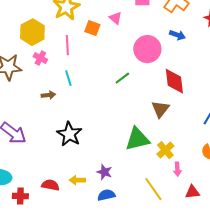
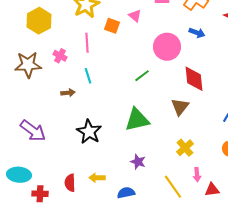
yellow hexagon: (32, 32) -> (39, 21), moved
green triangle: (137, 139) -> (137, 120), moved
pink arrow: (177, 169) -> (197, 175), moved
purple star: (104, 172) -> (138, 162), moved
red semicircle: (50, 185) -> (70, 183), turned -102

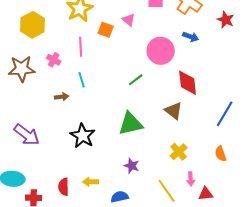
brown triangle: (180, 107) -> (174, 111), turned -30

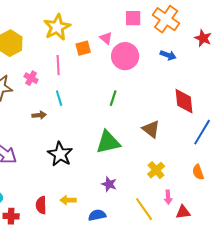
orange square: (106, 30) -> (83, 48), turned -35
pink circle: (161, 51) -> (125, 56), moved
green line: (136, 80) -> (113, 98), turned -35
red diamond: (188, 83) -> (184, 101), moved

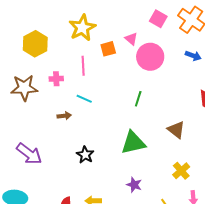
pink square: (133, 18) -> (158, 19), turned 30
pink cross: (31, 78) -> (56, 79), turned -32
cyan line: (59, 98) -> (84, 99), turned -49
black star: (60, 154) -> (85, 155), size x0.7

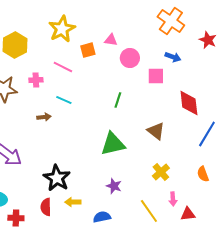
pink square: (158, 19) -> (156, 76), moved, turned -30
pink triangle: (131, 39) -> (111, 40), turned -32
pink circle: (150, 57) -> (130, 58), size x0.7
pink line: (83, 66) -> (63, 67), turned -60
black star: (85, 155) -> (57, 178), moved, size x1.5

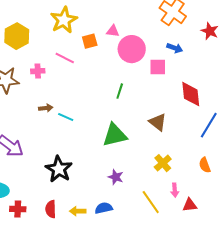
pink circle: (130, 58) -> (132, 49), size x1.4
cyan line: (64, 100) -> (66, 117), moved
yellow arrow: (73, 202) -> (78, 211), moved
red semicircle: (46, 207) -> (51, 209), moved

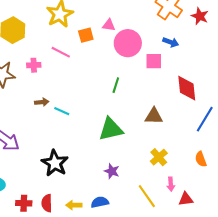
red star: (210, 31) -> (200, 16), moved
brown triangle: (158, 122) -> (154, 116), turned -36
red cross: (18, 209) -> (24, 203), moved

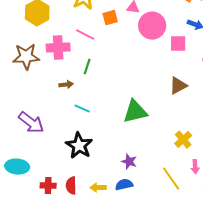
pink cross: (34, 65) -> (58, 48), size x1.6
green line: (116, 85) -> (87, 67), moved
cyan line: (62, 111) -> (82, 109), moved
brown triangle: (154, 116) -> (178, 86), moved, turned -30
purple star: (112, 171) -> (129, 162), moved

